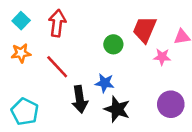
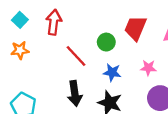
pink star: (162, 57) -> (148, 68), moved
red line: (57, 67) -> (76, 56), moved
blue star: (105, 83) -> (112, 72), moved

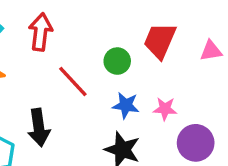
pink star: (148, 68) -> (165, 109), moved
black arrow: (75, 93) -> (39, 128), moved

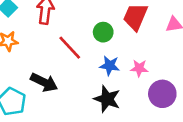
black arrow: (39, 128) -> (44, 82), turned -56

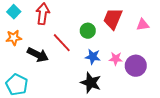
black arrow: (44, 82) -> (38, 55), moved
purple circle: (162, 94) -> (136, 66), moved

